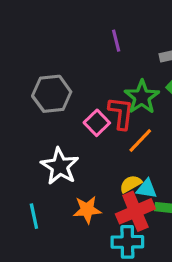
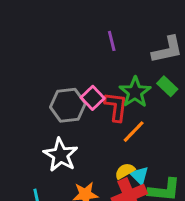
gray hexagon: (52, 94) -> (68, 105), moved
pink square: (97, 123) -> (93, 98), moved
cyan triangle: (147, 189) -> (139, 175), turned 36

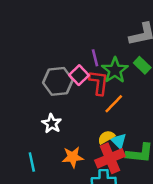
purple line: (112, 41) -> (95, 58), moved
white star: (61, 155) -> (52, 124), size x0.7

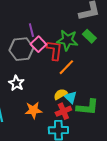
purple line: (95, 58) -> (31, 30), moved
green star: (115, 70) -> (67, 40), turned -30
red cross: (110, 158) -> (63, 111), size x0.7

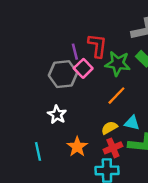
red L-shape: (54, 50) -> (97, 46), moved
cyan triangle: (70, 97) -> (132, 123), moved, turned -32
orange star: (33, 110) -> (77, 147), turned -30

